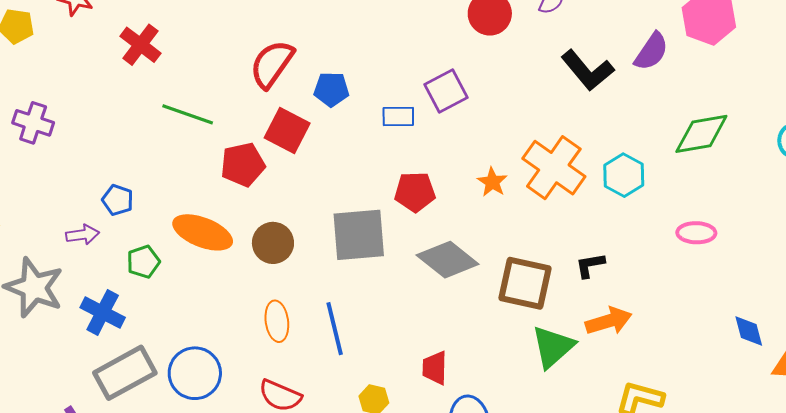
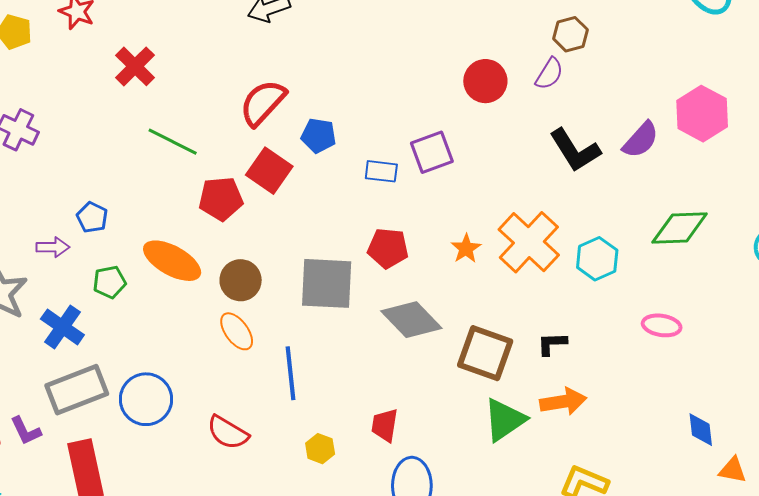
orange ellipse: (277, 321) -> (237, 331), moved, turned -36

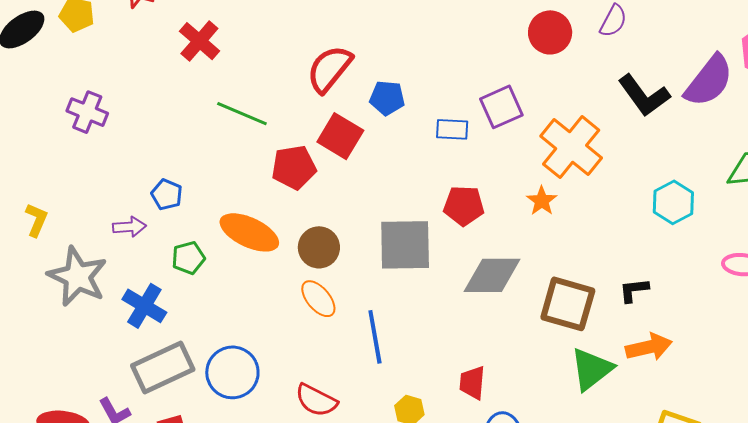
purple semicircle: (641, 140) -> (709, 81), size x1.4
orange cross: (529, 242) -> (571, 147), moved
gray diamond: (411, 320) -> (492, 275), turned -42

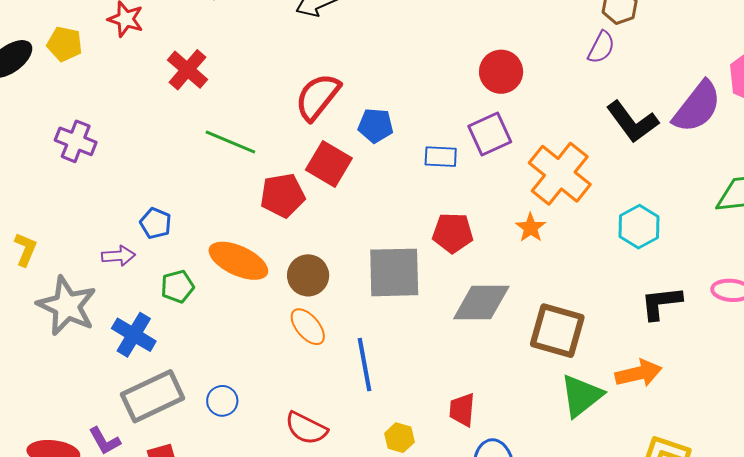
red circle: (550, 32) -> (501, 72), moved
cyan hexagon: (673, 202) -> (639, 227), moved
black L-shape: (634, 290) -> (661, 303), moved, size x1.4
blue circle: (232, 372) -> (222, 401), size x0.6

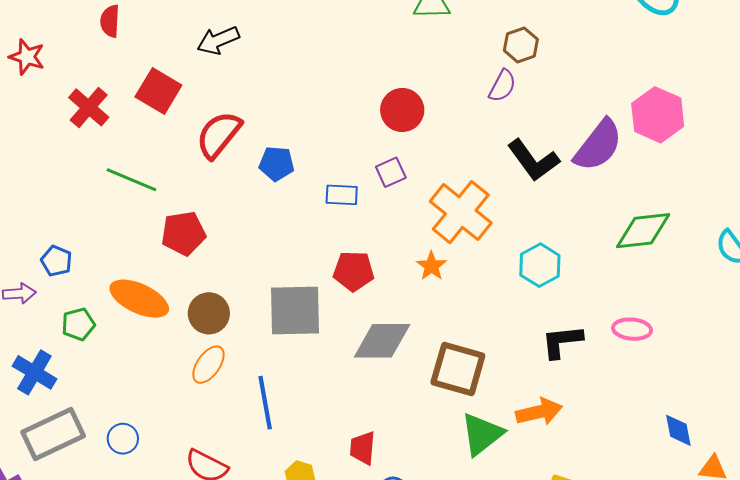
purple square: (490, 134) -> (391, 172), size x0.7
red square: (329, 164) -> (158, 91), moved
orange ellipse: (308, 327) -> (208, 365), turned 75

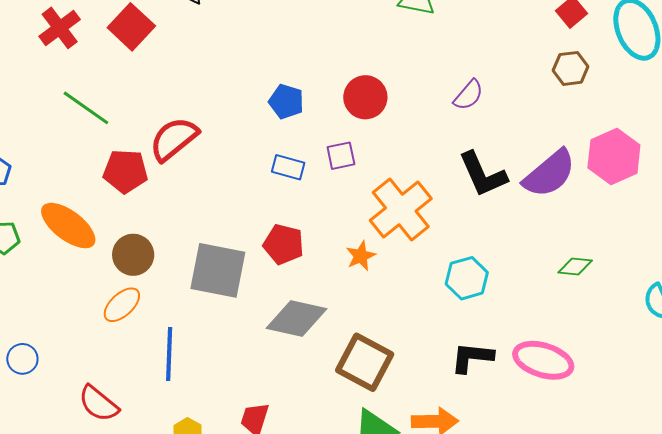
brown hexagon: (521, 45) -> (571, 68), moved
red semicircle: (219, 135) -> (174, 139), moved
blue pentagon: (277, 164) -> (286, 102), moved
green diamond: (643, 231) -> (575, 266), size x0.6
pink ellipse: (632, 329) -> (543, 360), size x1.5

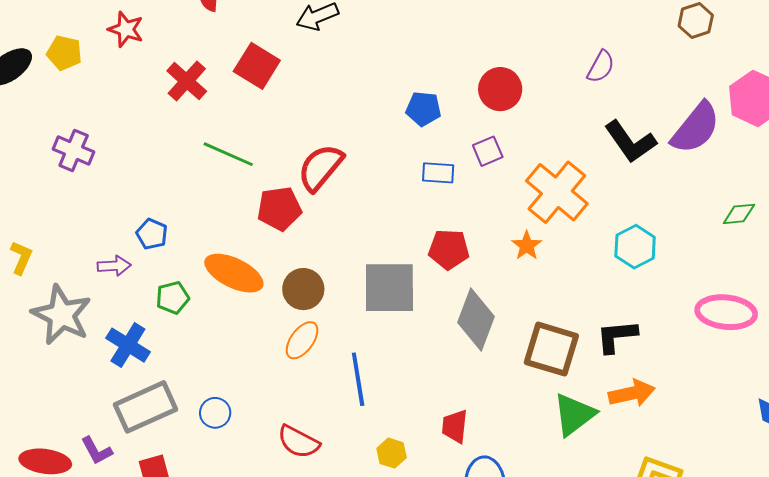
gray diamond: (297, 318) -> (476, 319), turned -70
black L-shape: (472, 357) -> (617, 336), moved

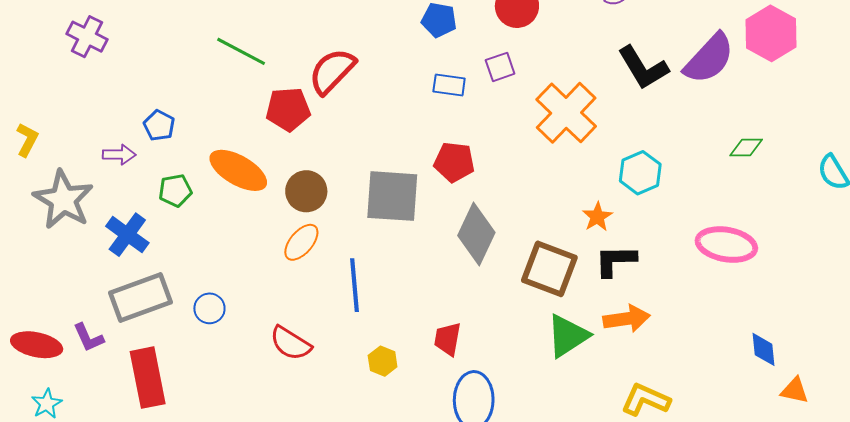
orange star: (527, 246) -> (597, 217), moved

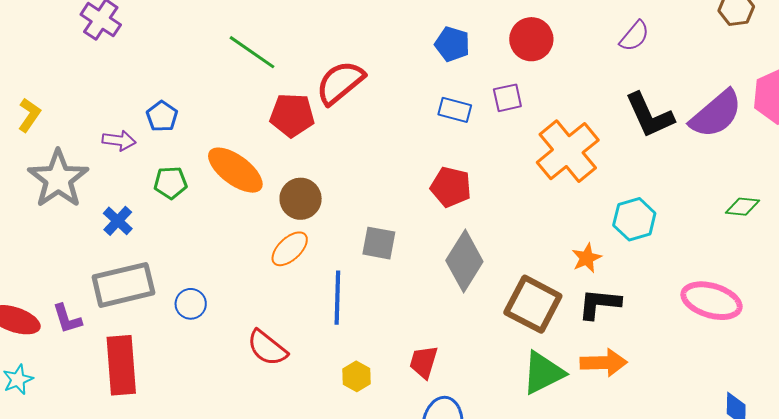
gray square: (392, 196) -> (379, 243), moved, size x0.6
blue cross: (127, 235) -> (118, 221), size x0.7

